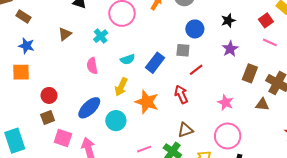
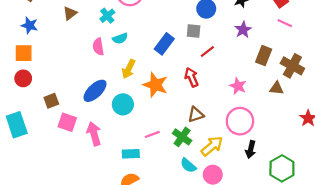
cyan semicircle: (128, 59) -> (120, 38), moved
red circle: (49, 95) -> (23, 78), moved

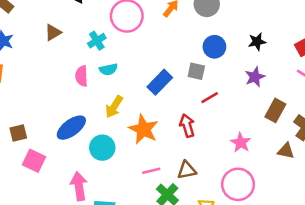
pink arrow: (94, 134) -> (79, 186), moved
pink line: (152, 134) -> (151, 171), moved

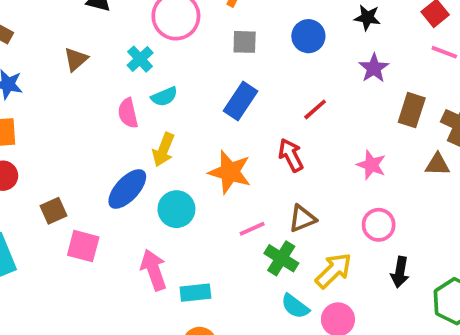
black star: (257, 42) -> (367, 18), turned 30
gray square: (196, 71) -> (245, 42), moved
yellow arrow: (114, 107) -> (163, 150), moved
pink circle: (238, 184) -> (379, 225), size x0.7

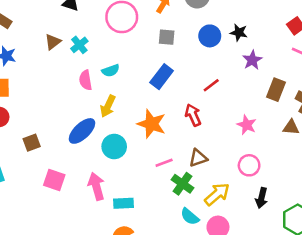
black star: (367, 18) -> (239, 33), moved
cyan cross: (140, 59) -> (79, 45), moved
pink square: (83, 246) -> (54, 180), moved

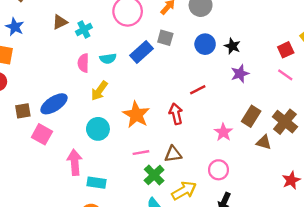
blue rectangle: (162, 77) -> (141, 52), moved
brown rectangle: (276, 90) -> (251, 116), moved
blue ellipse: (82, 131) -> (54, 104), moved
pink square: (54, 180) -> (42, 134), moved

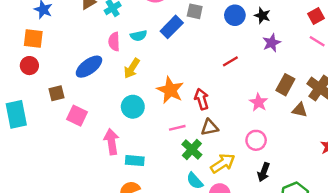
blue ellipse: (54, 104) -> (89, 67), moved
red arrow: (176, 114) -> (202, 99), moved

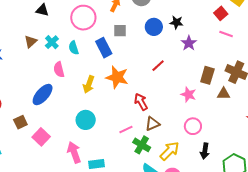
blue rectangle: (172, 27) -> (104, 48), turned -60
cyan semicircle: (139, 36) -> (74, 48), moved, turned 96
yellow arrow: (132, 68) -> (89, 84), moved
orange star: (170, 90) -> (117, 77), moved
pink square: (77, 116) -> (41, 137), turned 30

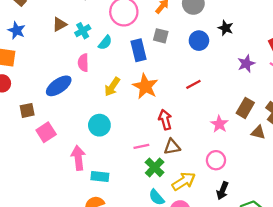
black star: (176, 22) -> (226, 28), moved
purple star: (189, 43) -> (246, 64), moved
cyan semicircle: (74, 48) -> (105, 43), turned -136

